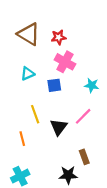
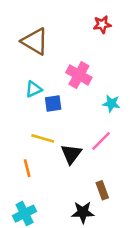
red star: (59, 37) -> (102, 25), moved
blue square: (54, 85) -> (53, 103), moved
yellow line: (35, 114) -> (43, 138), turned -54

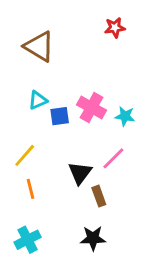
pink cross: (79, 75) -> (92, 107), moved
yellow line: (43, 138) -> (25, 155), moved, turned -65
brown rectangle: (102, 190) -> (99, 196), moved

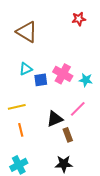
yellow line: (25, 155) -> (17, 107), turned 36
black triangle: (80, 173) -> (55, 119), turned 30

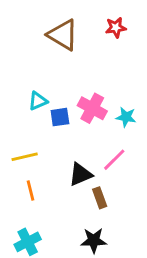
brown triangle: (27, 32) -> (63, 35), moved

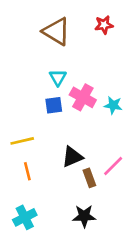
cyan triangle: (38, 101) -> (58, 78), moved, turned -36
pink line: (114, 160) -> (113, 166), moved

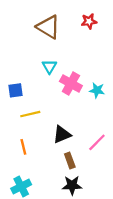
blue square: (54, 105) -> (15, 90), moved
yellow line: (22, 141) -> (30, 114), moved
brown rectangle: (89, 178) -> (70, 160), moved

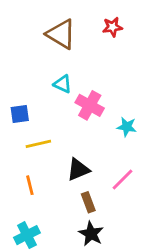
cyan triangle: (49, 67) -> (63, 84), turned -35
cyan star: (97, 90) -> (127, 127), moved
black star: (72, 185) -> (91, 234), turned 30

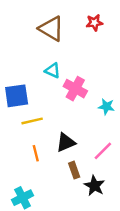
blue square: (20, 114) -> (17, 96), size x1.5
orange line: (30, 185) -> (36, 153), moved
black star: (91, 234) -> (94, 186), moved

